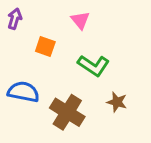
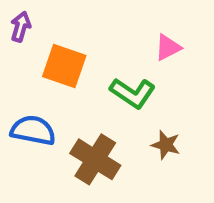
pink triangle: (80, 20) -> (168, 47), moved, turned 42
orange square: (45, 47) -> (64, 66), size x1.5

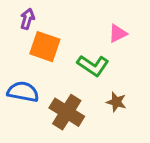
purple arrow: (21, 27) -> (27, 19), moved

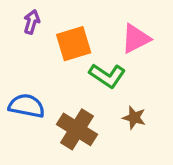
pink triangle: (118, 33) -> (136, 39), size x1.4
orange square: (45, 47) -> (74, 44), moved, turned -36

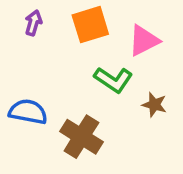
orange square: (74, 44) -> (90, 25), moved
brown star: (134, 118) -> (154, 105), moved

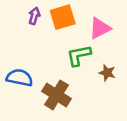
purple arrow: (33, 23) -> (34, 16), moved
green L-shape: (113, 80) -> (79, 55), turned 135

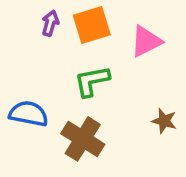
green L-shape: (79, 55) -> (92, 81), moved
brown star: (107, 73) -> (164, 121), moved

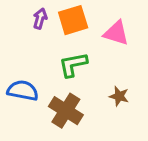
pink triangle: (146, 41) -> (116, 33), turned 44
brown star: (164, 121) -> (119, 96), moved

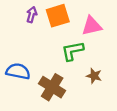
pink triangle: (116, 33) -> (92, 26), turned -30
green L-shape: (73, 65) -> (73, 51), moved

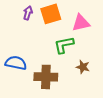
brown cross: (52, 87) -> (46, 77), turned -30

